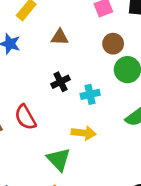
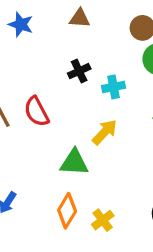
yellow arrow: (84, 133) -> (105, 132), turned -55
green triangle: (59, 159) -> (74, 162), turned -45

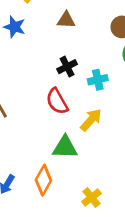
red semicircle: (36, 112) -> (57, 101), moved
orange diamond: (67, 211) -> (43, 180), moved

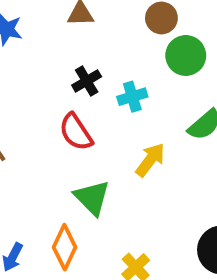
yellow arrow: (91, 120) -> (150, 160), moved
green triangle: (65, 147) -> (92, 198), turned 48

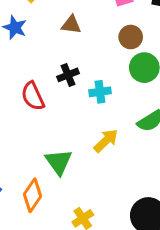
red semicircle: (76, 132) -> (33, 96), moved

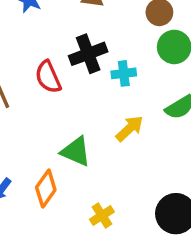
black cross: (68, 75) -> (88, 54), size x1.5
green triangle: (59, 162) -> (76, 151), turned -32

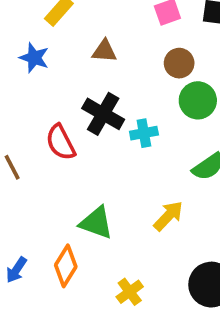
black cross: (88, 54) -> (103, 114), turned -36
yellow arrow: (130, 128) -> (168, 216), moved

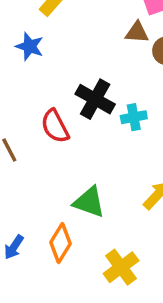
brown triangle: (104, 51) -> (137, 32), moved
yellow cross: (130, 292) -> (121, 267), size x1.4

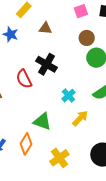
brown triangle: (137, 32) -> (45, 28), moved
cyan cross: (134, 117) -> (68, 96), moved, turned -32

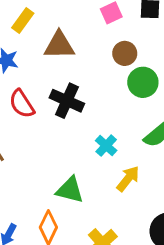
brown triangle: (45, 28) -> (59, 45), size x1.5
red semicircle: (24, 79) -> (22, 104), moved

